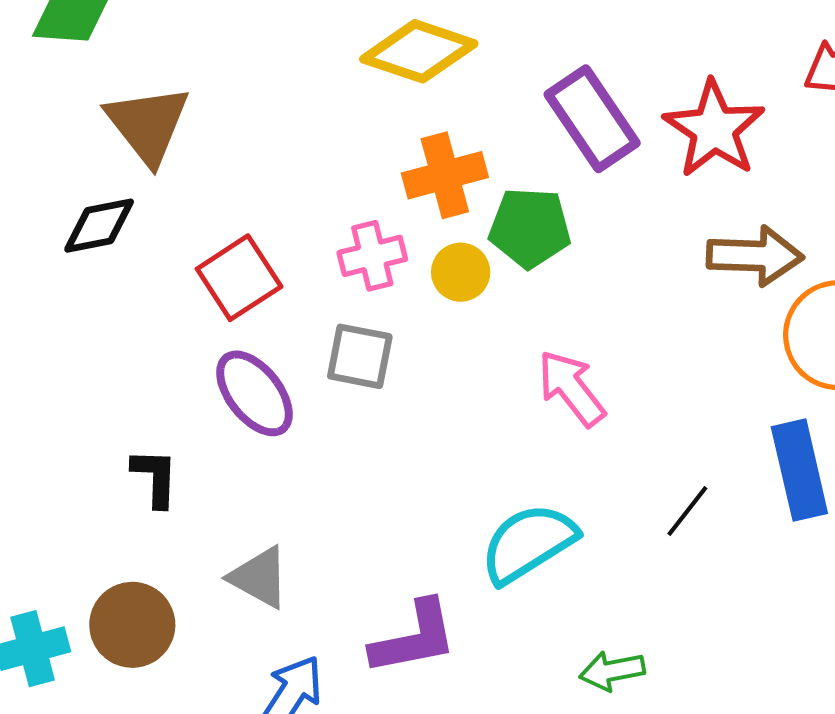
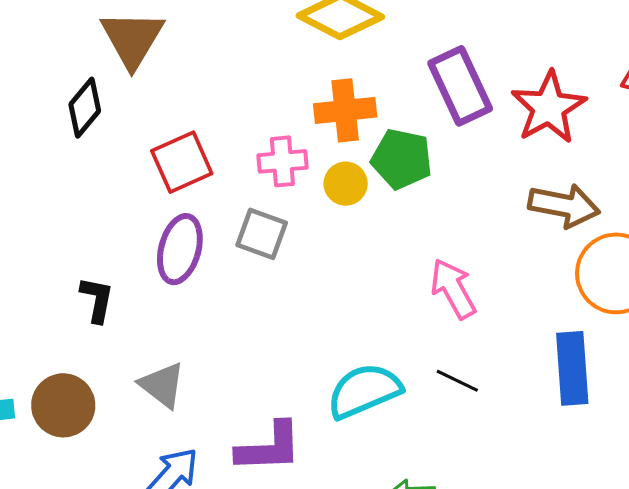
black diamond: (99, 226) -> (85, 108), turned -48
pink arrow: (571, 388) -> (453, 289), moved
purple ellipse: (254, 393) -> (180, 249), turned 44
black line: (687, 511) -> (457, 381), moved, turned 69

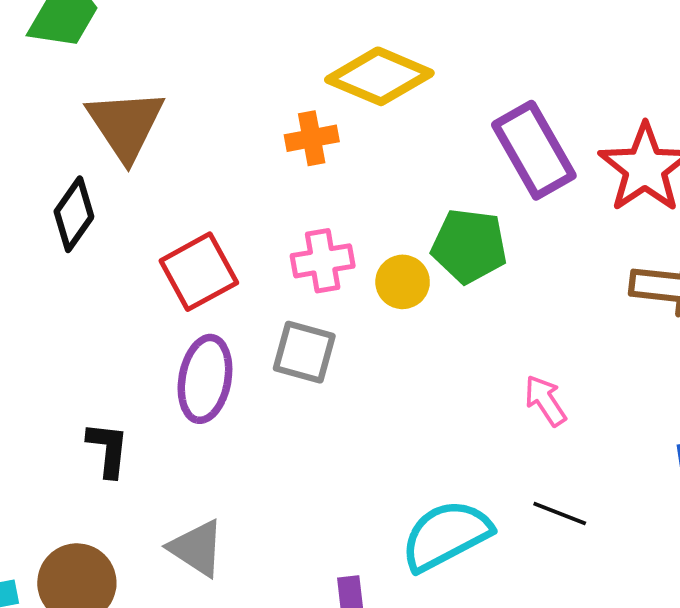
orange cross: (345, 110) -> (312, 138), moved, size x0.7
pink arrow: (453, 289) -> (545, 401), size x0.7

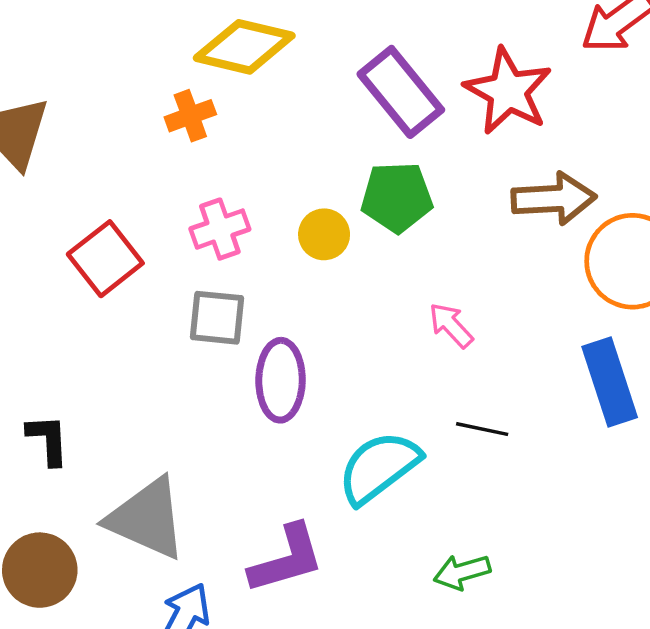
green pentagon: (469, 246) -> (397, 197), moved
yellow circle: (403, 282) -> (324, 234), moved
purple ellipse: (205, 379) -> (281, 380), moved
gray triangle: (197, 548) -> (147, 519), size x1.5

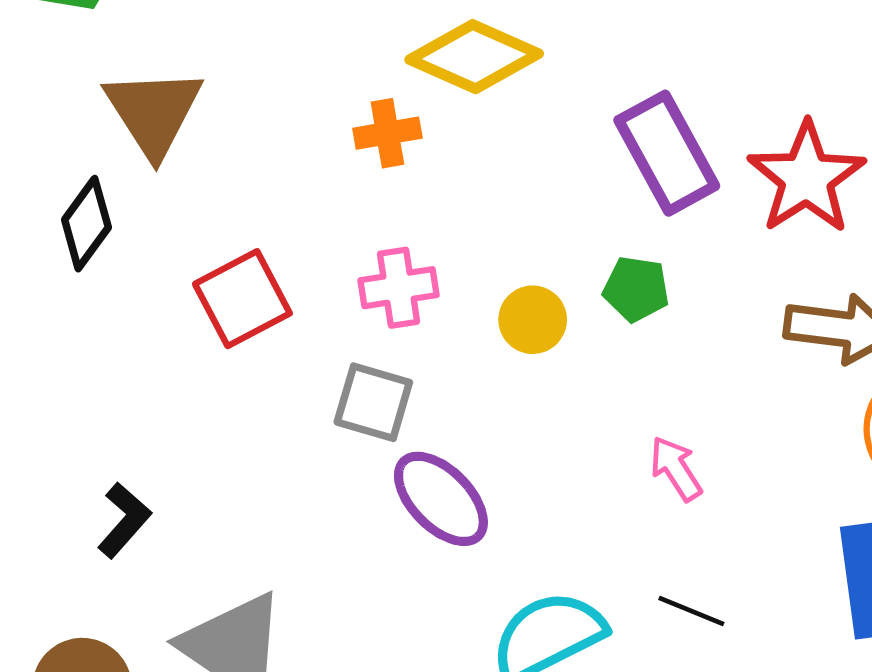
green pentagon: (397, 197) -> (636, 289), size x0.7
purple ellipse: (281, 380) -> (441, 499), turned -56
black L-shape: (48, 440) -> (124, 520), turned 34

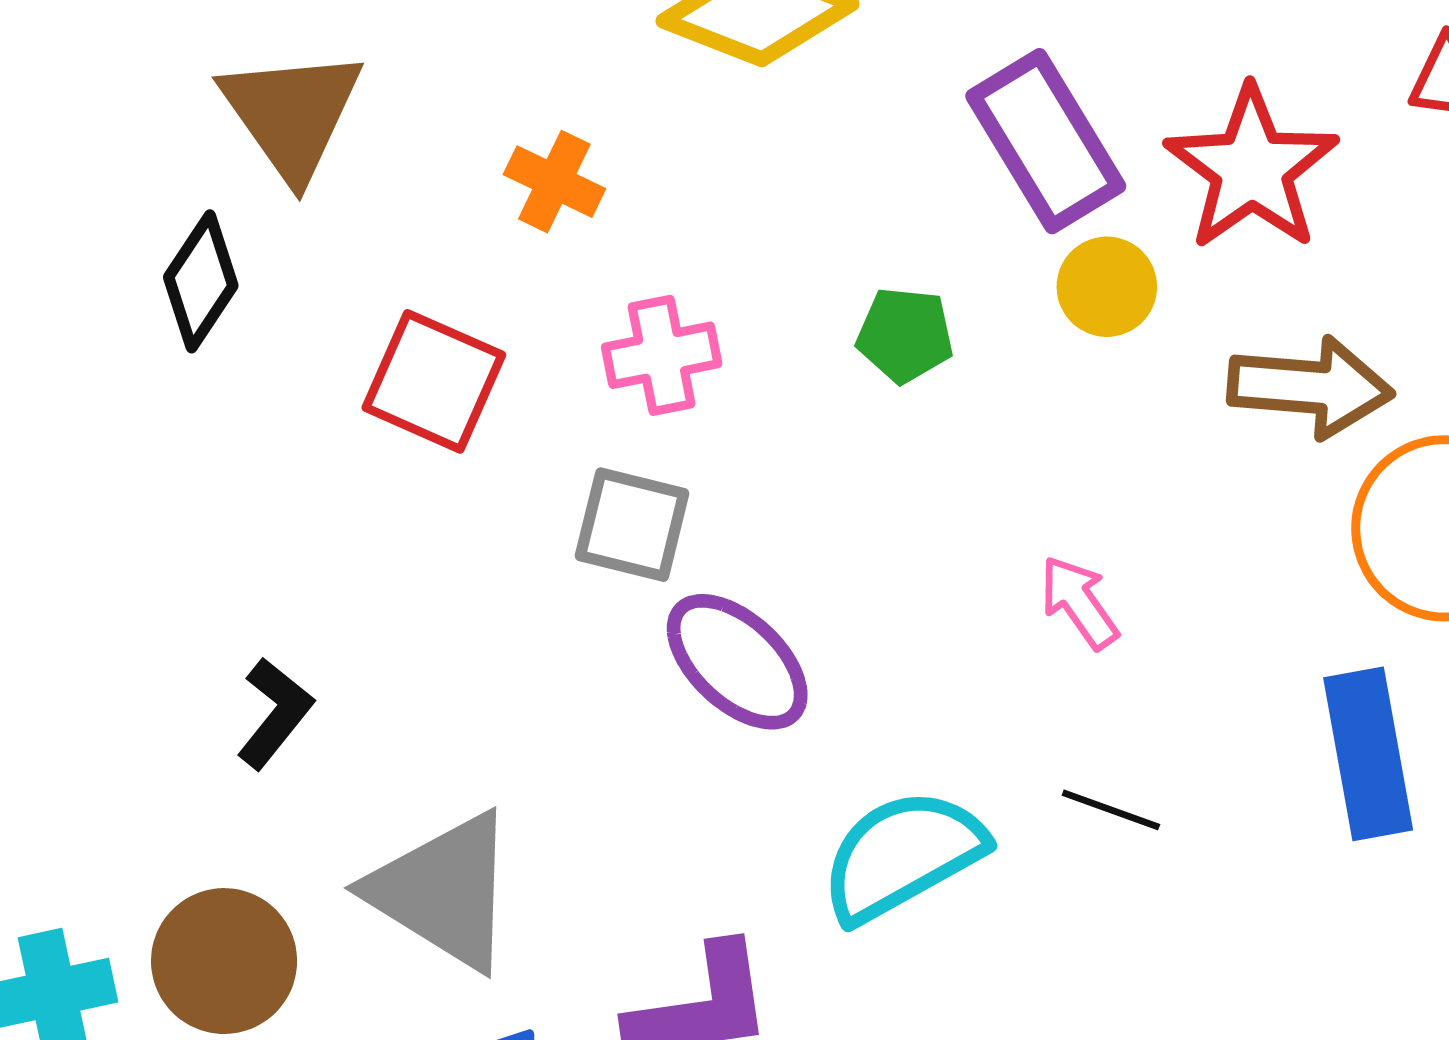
orange cross: (387, 133) -> (554, 182), moved, turned 38
green pentagon: (636, 289) -> (905, 335), moved
red square: (242, 299) -> (434, 381), turned -36
yellow circle: (533, 320) -> (1107, 287), moved

